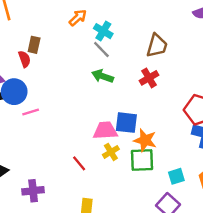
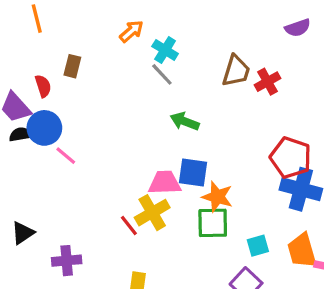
red semicircle: (24, 59) -> (43, 86), moved
green arrow: (103, 76) -> (185, 121), moved
red cross: (149, 78) -> (268, 82), moved
pink line: (31, 112) -> (66, 156), turned 56
yellow cross: (111, 152) -> (152, 213), moved, size x1.5

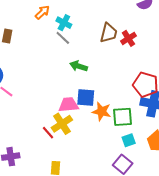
green square: (213, 223) -> (123, 117), moved

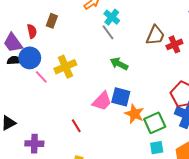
pink trapezoid: (68, 105) -> (102, 101), turned 130
green square: (123, 117) -> (155, 123), turned -30
yellow cross: (62, 124) -> (65, 67), moved

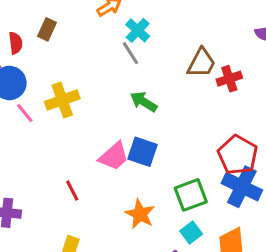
orange star: (134, 114) -> (140, 214), moved
cyan square: (157, 148) -> (191, 233), turned -32

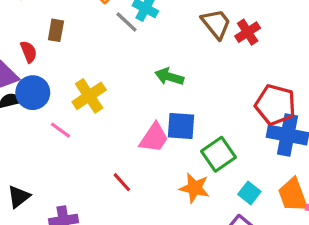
gray line: (130, 53) -> (127, 22), moved
brown trapezoid: (201, 63) -> (216, 24), turned -52
pink line: (25, 113) -> (60, 130), moved
green square: (191, 195) -> (218, 154), moved

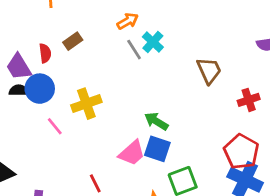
brown rectangle: (56, 30) -> (73, 41), turned 30
red cross: (248, 32) -> (249, 100), moved
green arrow: (169, 77) -> (156, 121), moved

